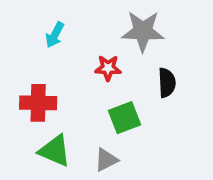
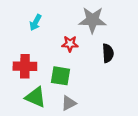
green square: (125, 118) -> (60, 76), moved, turned 30

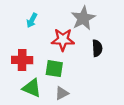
gray star: (92, 20) -> (83, 18), turned -30
red star: (70, 44) -> (63, 40), size x1.5

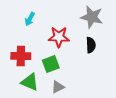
gray star: (83, 18) -> (92, 17), moved, turned -30
green square: (54, 69) -> (51, 64), turned -30

